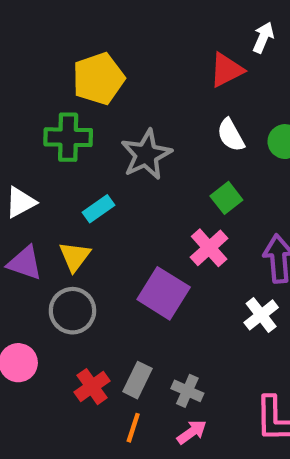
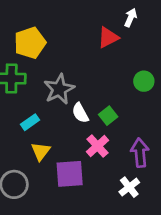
white semicircle: (231, 135) -> (80, 113), moved
yellow triangle: (75, 256) -> (41, 151), moved
purple square: (164, 293) -> (70, 174), turned -36

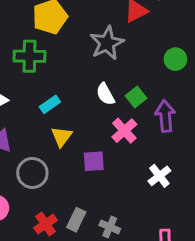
gray star: (59, 89) -> (107, 43), moved
purple arrow: (140, 153) -> (165, 116), moved
purple square: (70, 174) -> (94, 161), size x0.7

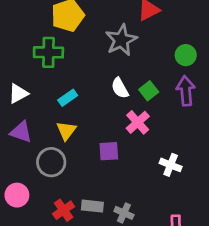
purple arrow: (165, 116) -> (186, 91), moved
yellow triangle: (62, 136) -> (66, 131), moved
white cross: (159, 176) -> (171, 165), turned -30
gray rectangle: (76, 220) -> (92, 206), turned 70

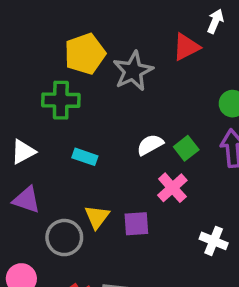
gray star: (121, 40) -> (133, 71), moved
white semicircle: (120, 88) -> (150, 145), turned 90
cyan rectangle: (68, 98) -> (85, 157), turned 54
yellow triangle: (66, 131) -> (97, 217), moved

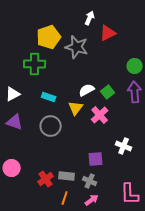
white arrow: (215, 21) -> (90, 18), moved
gray star: (133, 71) -> (77, 47), turned -30
yellow triangle: (97, 217) -> (76, 108), moved
purple square: (136, 224) -> (96, 159), moved
gray circle: (64, 238) -> (51, 126), moved

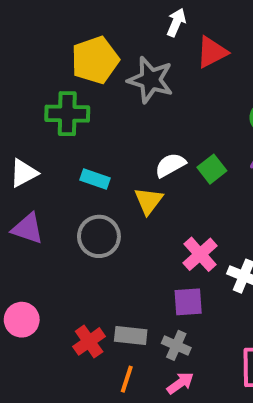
pink cross: (100, 115) -> (200, 254), moved

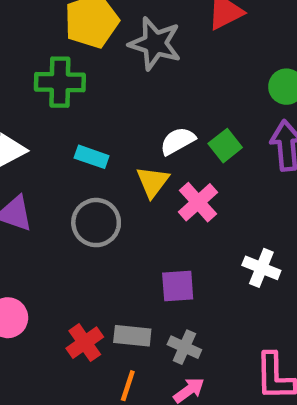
pink cross: (200, 254) -> (198, 202), moved
purple square: (188, 302) -> (178, 286), moved

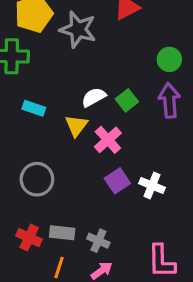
gray circle: (96, 223) -> (37, 179), moved
purple square: (178, 286) -> (117, 181), moved, turned -30
red cross: (85, 343) -> (29, 238), turned -30

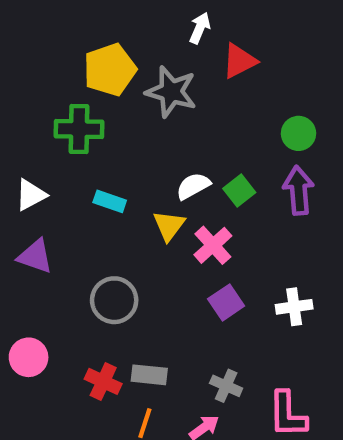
white cross: (152, 186) -> (294, 307), moved, turned -30
gray cross: (98, 241) -> (226, 386), moved

